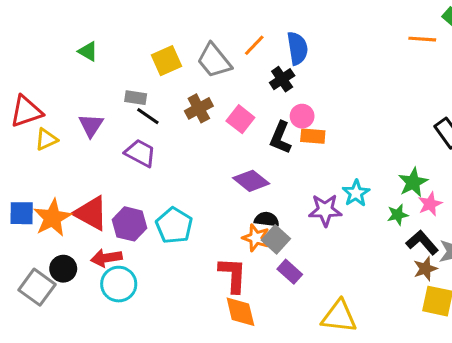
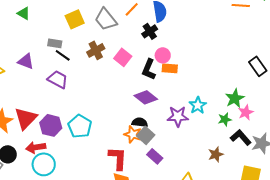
purple triangle: (91, 125) -> (26, 61), turned -42
purple diamond: (251, 181) -> (146, 97), moved
red triangle: (91, 213) -> (26, 118), turned 45
brown star: (425, 269) -> (216, 154), moved

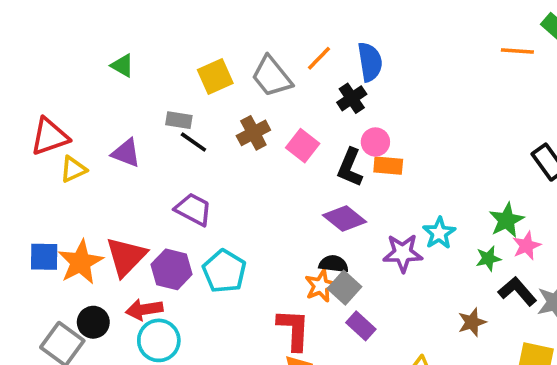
purple trapezoid: (58, 79) -> (193, 209), moved
orange star: (133, 134) -> (321, 286), turned 30

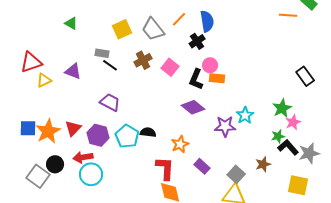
red triangle: (126, 257) -> (73, 128), size x0.7
green star: (488, 259) -> (278, 136), moved
black semicircle: (334, 264) -> (148, 132), moved
gray square: (344, 288) -> (236, 174), moved

